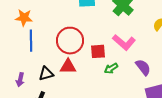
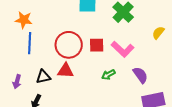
red square: (98, 51) -> (97, 45), moved

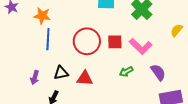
red triangle: (66, 71) -> (85, 78), moved

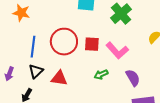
blue line: (48, 39) -> (33, 47), moved
black triangle: (61, 73) -> (36, 71), turned -35

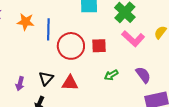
blue line: (33, 47) -> (48, 29), moved
pink L-shape: (117, 50) -> (133, 39), moved

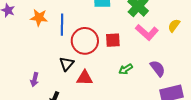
black triangle: (46, 78) -> (67, 64), moved

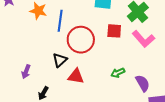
red square: (113, 40) -> (114, 31), moved
purple semicircle: (158, 68) -> (143, 83), moved

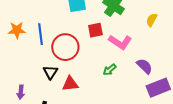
pink L-shape: (143, 39) -> (120, 42), moved
purple semicircle: (143, 83) -> (144, 66), moved

